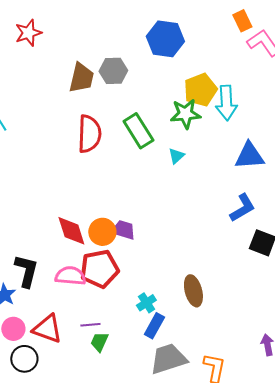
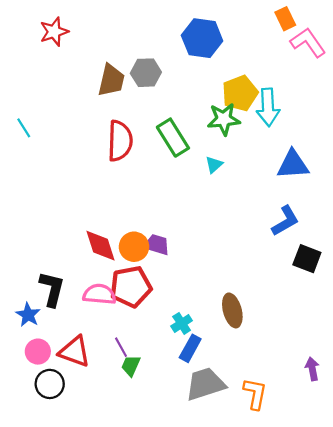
purple line: (90, 325) -> (121, 347), turned 66

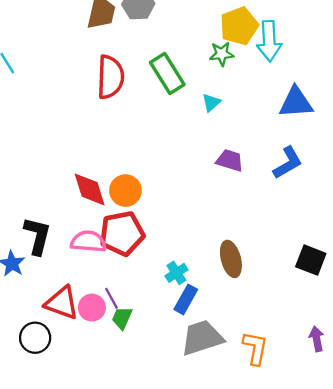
green star: (224, 119) -> (222, 54), size x0.7
purple trapezoid: (157, 245) -> (230, 160), moved
black square: (307, 259) -> (311, 260), moved
pink circle: (38, 352) -> (92, 308), moved
purple arrow: (312, 369) -> (317, 339), moved

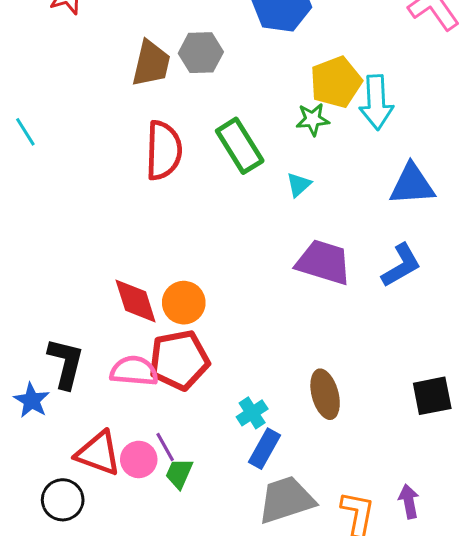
purple trapezoid: (230, 160) -> (324, 262), size x1.5
black square: (311, 260) -> (432, 396), turned -32
purple arrow: (317, 339) -> (409, 501), moved

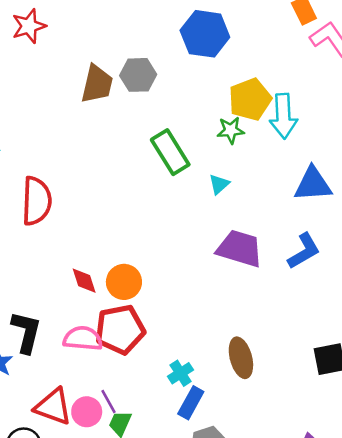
red semicircle: (164, 150) -> (37, 201), moved
red diamond: (136, 301) -> (84, 281), size x0.7

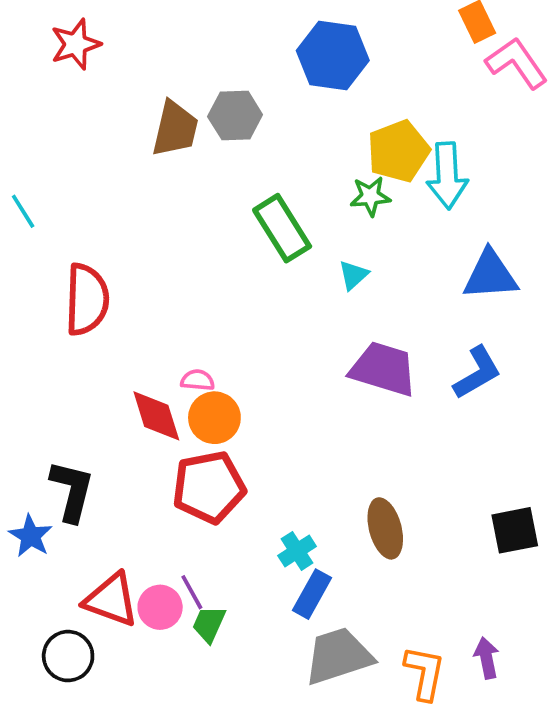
red diamond: (84, 281) -> (156, 416), size x1.4
pink semicircle: (83, 338) -> (198, 380), moved, size x0.6

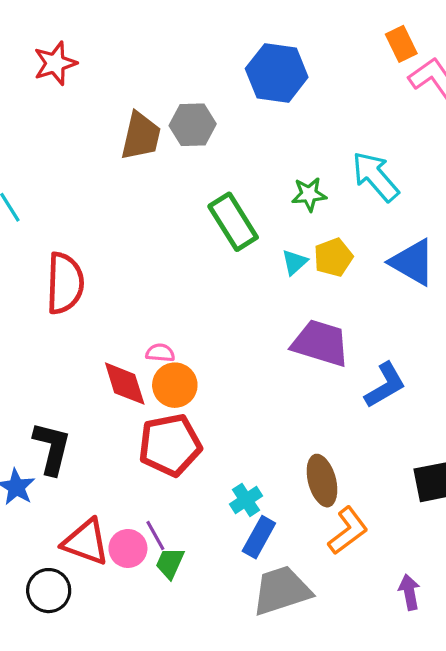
yellow pentagon: (398, 151) -> (333, 257), moved, size x0.7
cyan arrow: (447, 176) -> (375, 176), turned 142
blue triangle: (490, 275) -> (413, 262), turned 34
blue L-shape: (477, 373) -> (385, 385), moved
orange L-shape: (425, 673) -> (348, 531), moved, turned 42

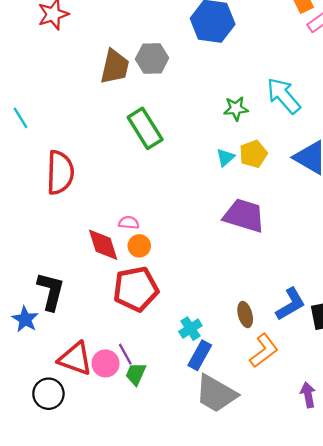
green rectangle: (233, 222) -> (145, 128), moved
orange circle: (175, 385) -> (139, 246), size x0.7
blue L-shape: (385, 385) -> (291, 304), moved
brown ellipse: (322, 481) -> (245, 315), size x0.7
gray trapezoid: (282, 591) -> (216, 394), turned -132

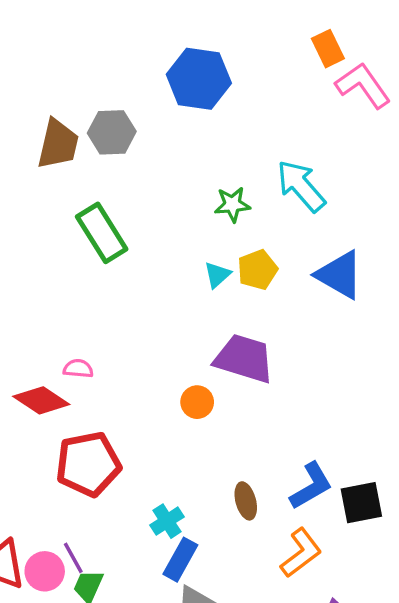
red diamond: (103, 245) -> (41, 400), turned -39
orange circle: (139, 246) -> (197, 402), moved
orange L-shape: (264, 351) -> (301, 553), moved

